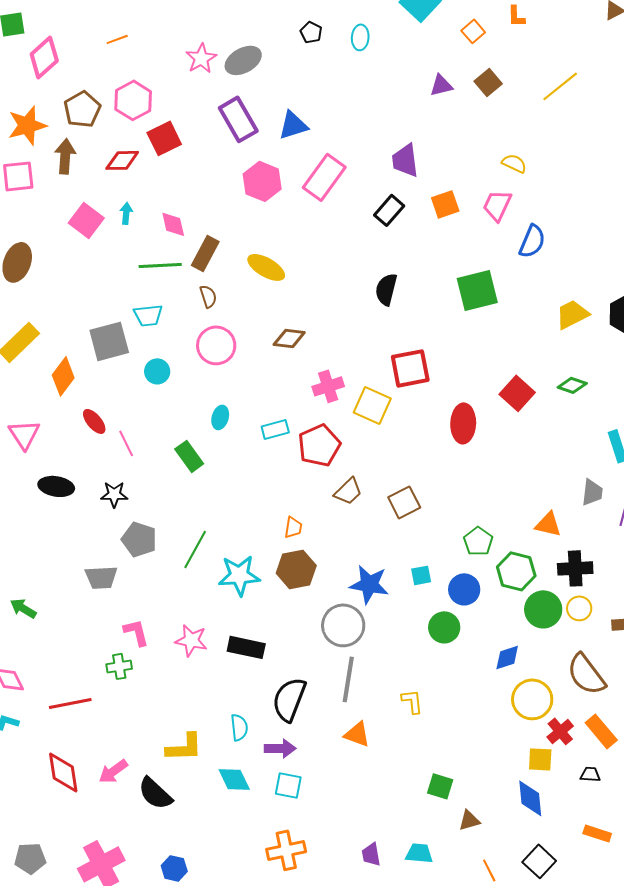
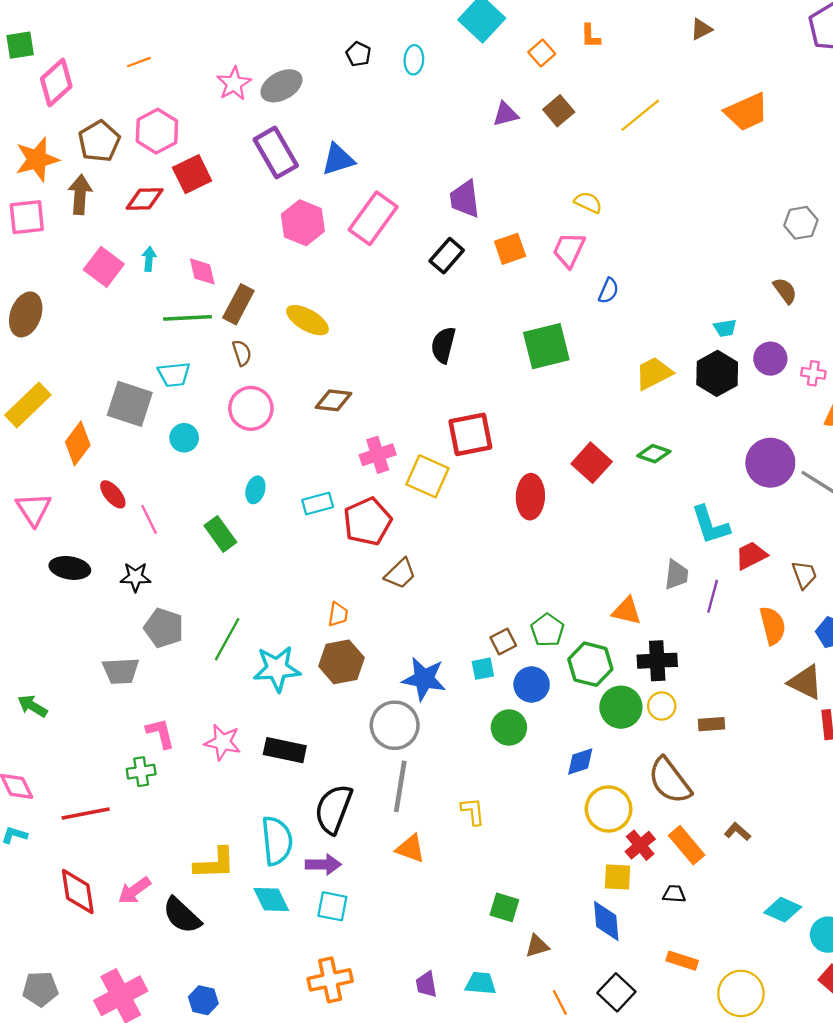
blue semicircle: (532, 241) -> (609, 291), size x0.7
gray square: (109, 341) -> (130, 404), turned 33
brown square: (404, 502) -> (503, 641), moved, size x0.7
cyan semicircle: (239, 727) -> (277, 841), size x1.6

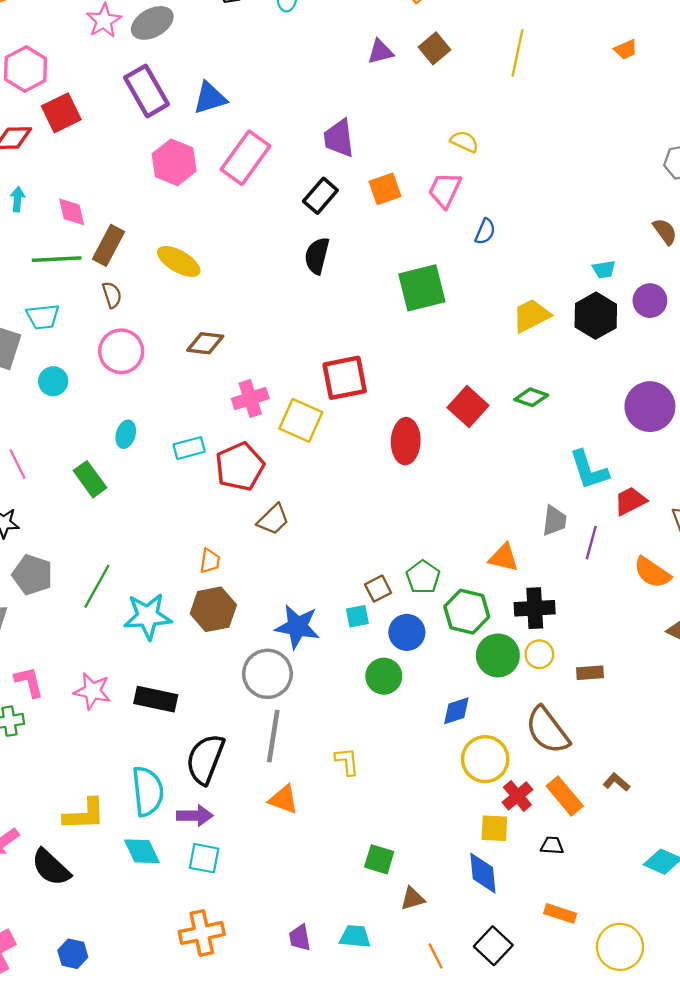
orange trapezoid: (747, 112) -> (626, 49), size x0.5
yellow line: (640, 115) -> (517, 53), turned -39
black semicircle: (443, 345) -> (317, 256), moved
orange semicircle: (773, 626) -> (652, 572), turned 138

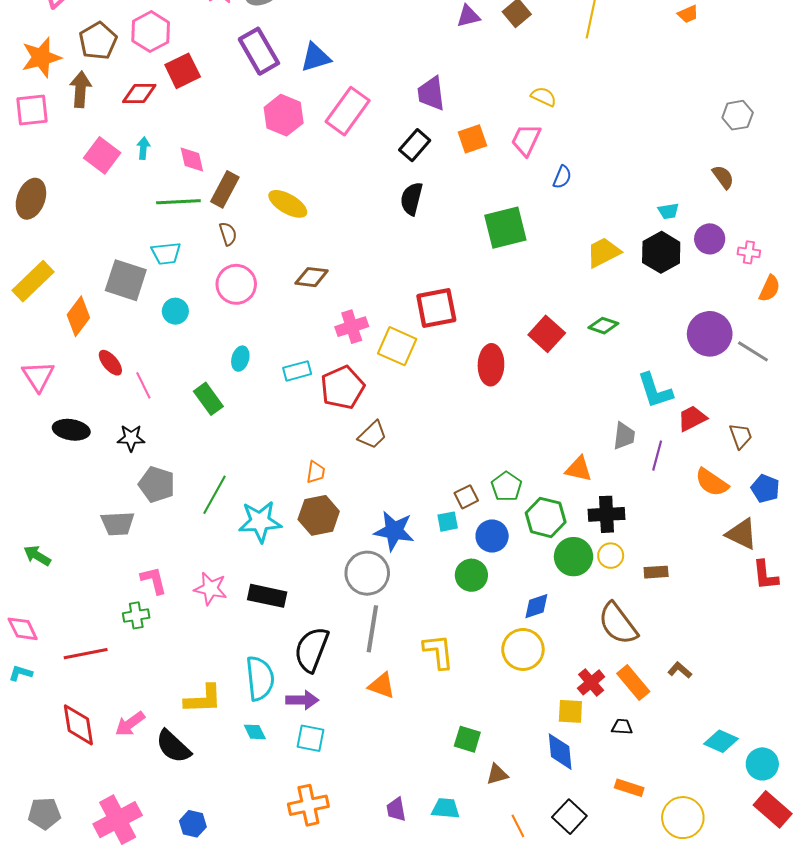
yellow circle: (485, 759) -> (523, 649), moved
yellow L-shape: (347, 761) -> (438, 652), size x1.4
cyan diamond: (142, 851) -> (255, 732), size x0.7

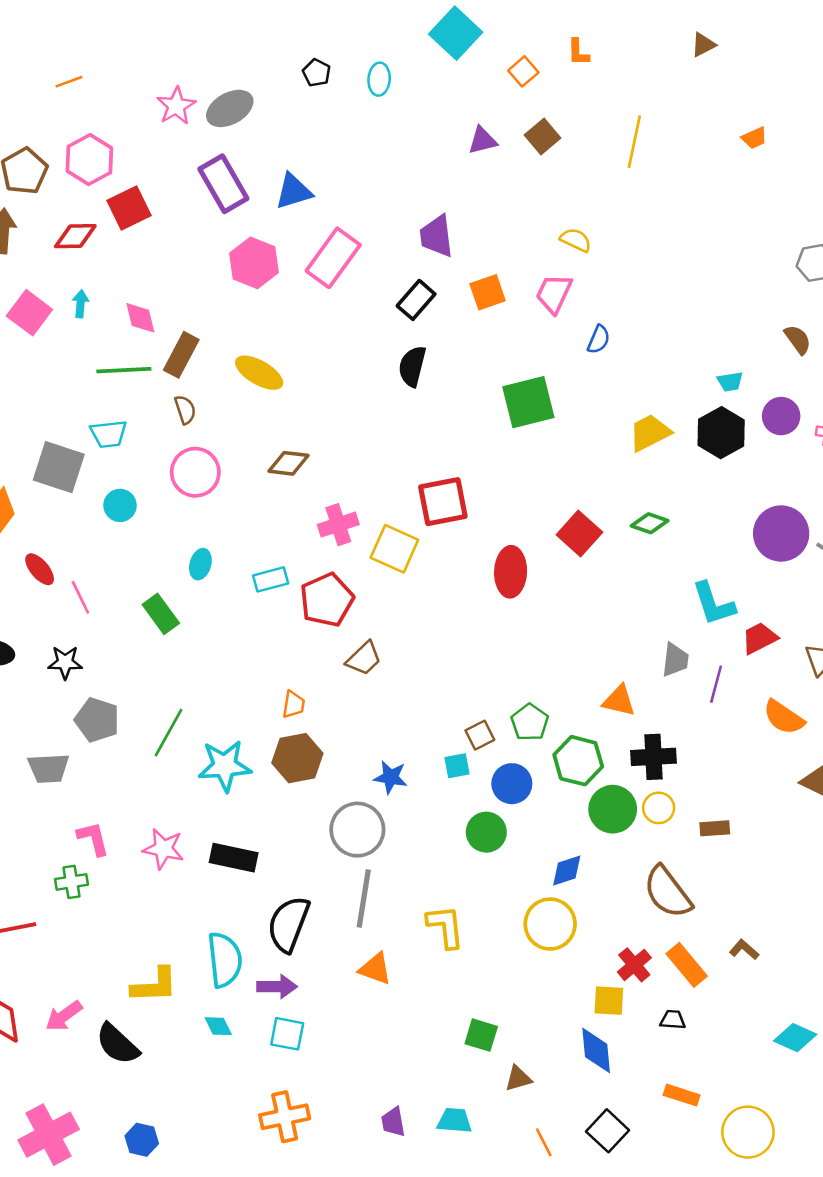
blue star: (394, 531) -> (391, 777), size x0.7

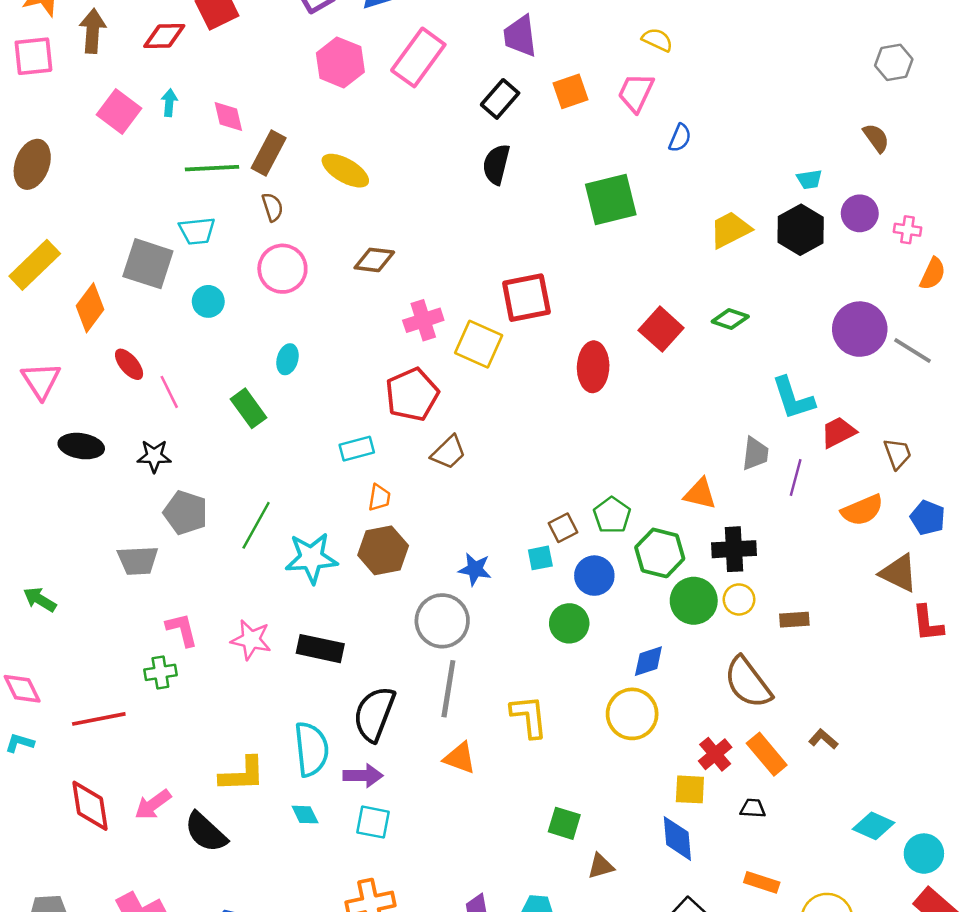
cyan rectangle: (271, 579) -> (357, 449), moved
orange semicircle: (784, 717) -> (862, 510), turned -57

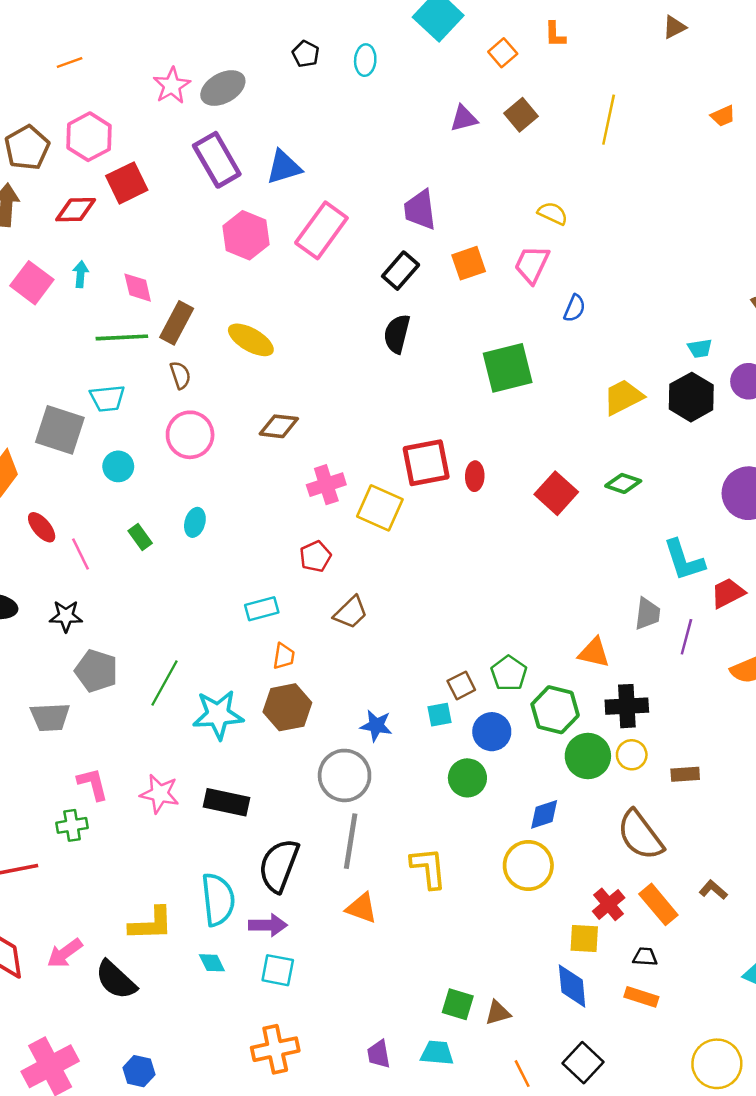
red ellipse: (593, 367) -> (475, 476), moved, size x0.6
red pentagon: (412, 394) -> (315, 556), size x0.6
green rectangle: (249, 408) -> (140, 537), moved, size x0.7
green square: (564, 823) -> (458, 1004), moved
orange rectangle: (762, 882) -> (641, 997), moved

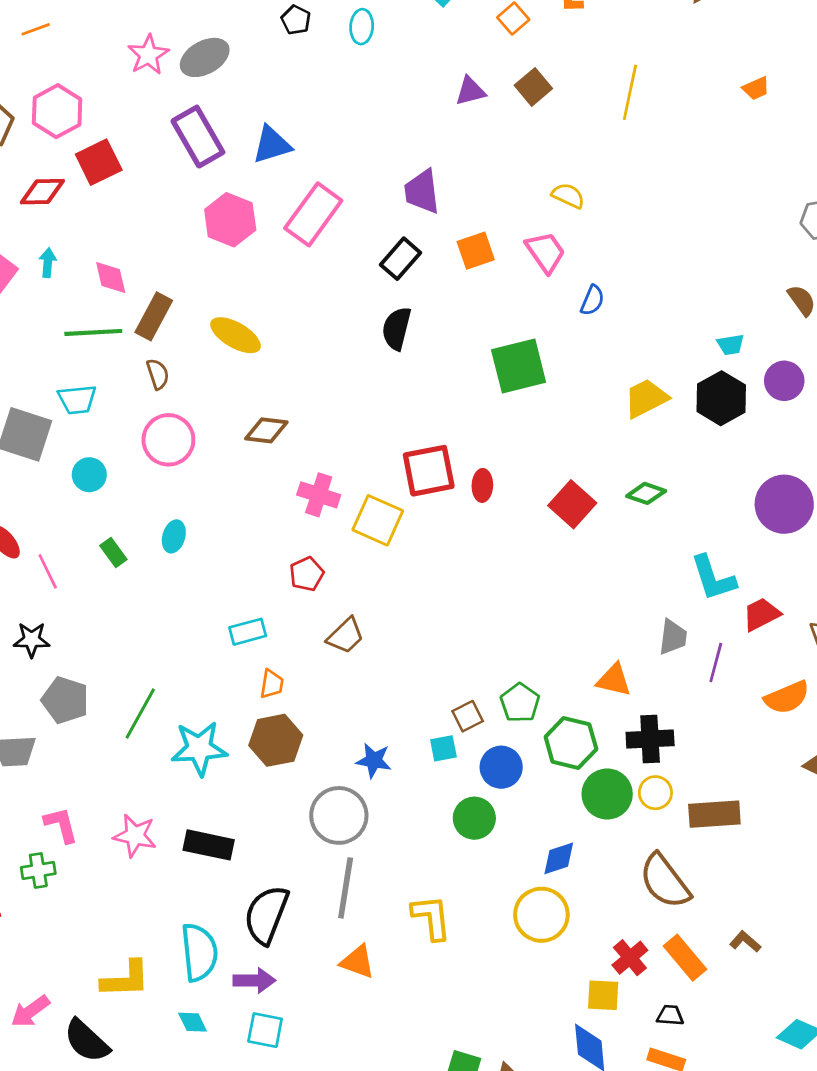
pink trapezoid: (532, 264) -> (545, 252), turned 120
pink cross: (326, 485) -> (319, 495), turned 36
brown rectangle: (685, 774) -> (714, 814), size x1.6

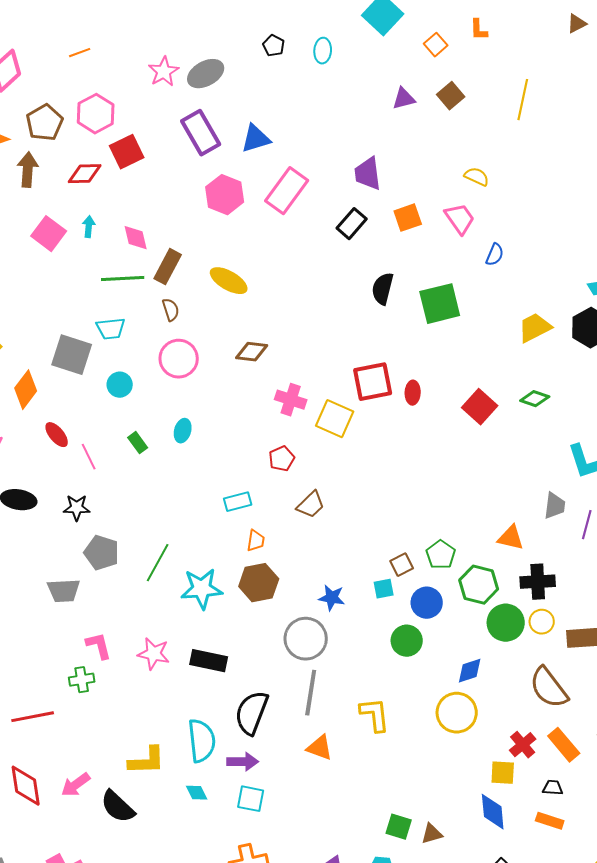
black semicircle: (397, 328) -> (383, 289), moved

